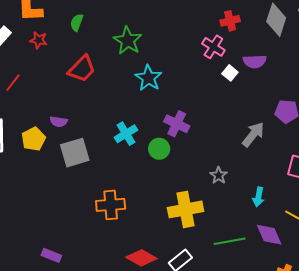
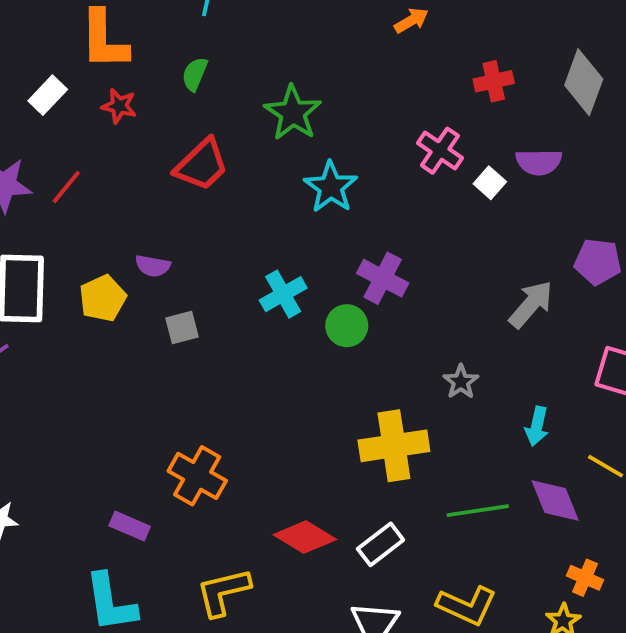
pink cross: (213, 47) -> (440, 151), moved
gray square: (75, 153) -> (182, 327), size x0.6
orange cross: (111, 205) -> (197, 476), moved, turned 32

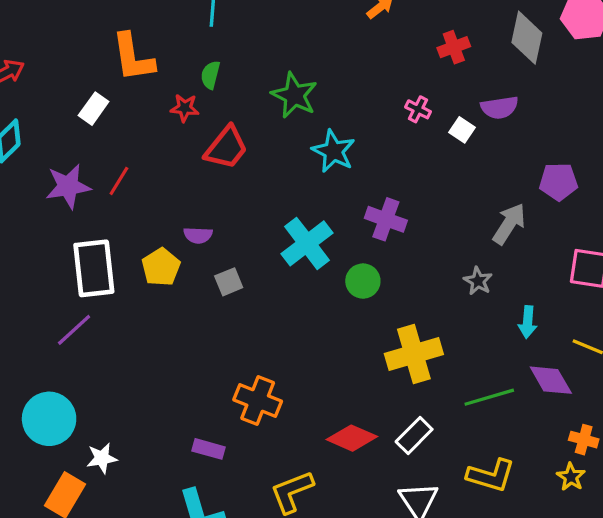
red star: (119, 106) -> (185, 108), moved
pink cross: (440, 151) -> (418, 109), size x0.7
cyan cross: (283, 294) -> (307, 243), size x1.4
green circle: (347, 326) -> (363, 281), moved
gray star: (461, 382) -> (478, 281), moved

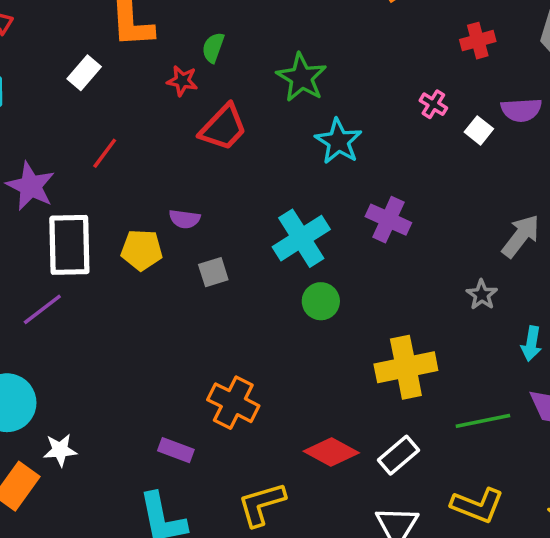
purple star: (68, 186) -> (31, 186), moved, turned 30
yellow pentagon: (161, 267) -> (142, 250), turned 30
green circle: (363, 281) -> (321, 301), moved

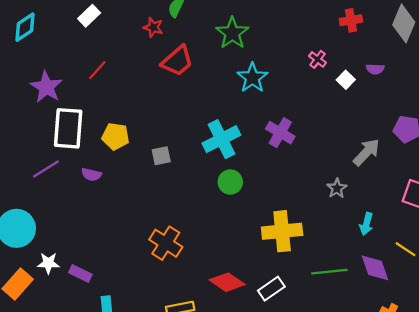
purple semicircle: (521, 110) -> (375, 69), size x0.7
purple semicircle: (185, 219) -> (91, 174), moved
purple rectangle: (176, 450) -> (80, 274), moved

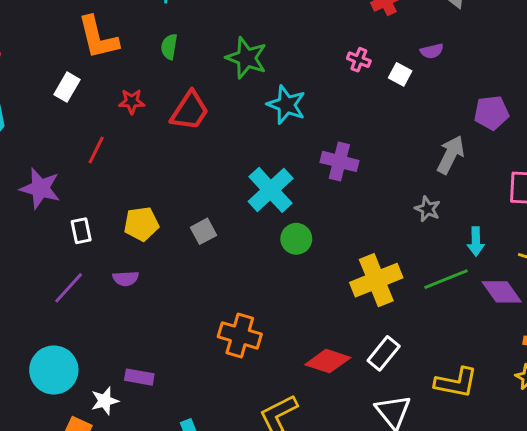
red star: (153, 27) -> (132, 101), moved
white rectangle: (68, 128) -> (81, 231), size x0.5
green line: (329, 272) -> (446, 279), moved
purple rectangle: (80, 274) -> (139, 377), moved

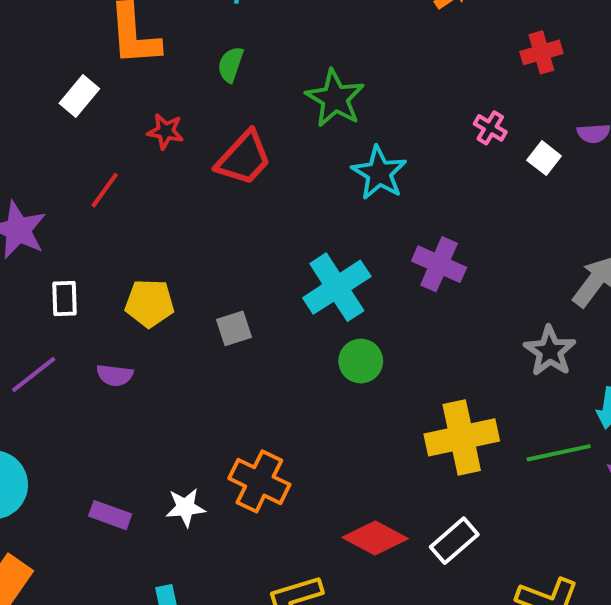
gray star: (428, 209) -> (550, 351), size x1.4
white star: (105, 401) -> (185, 507), moved

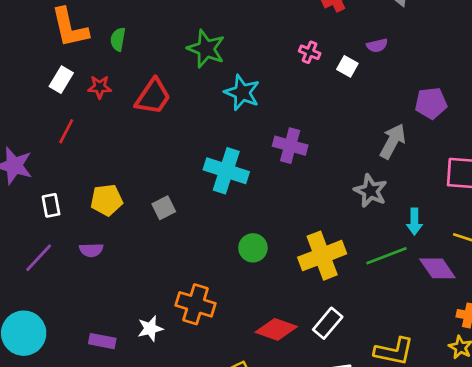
green semicircle: (231, 64) -> (118, 39), moved
white rectangle: (79, 96) -> (61, 80), moved
cyan cross: (337, 287) -> (226, 171), turned -30
green circle: (361, 361) -> (253, 248), moved

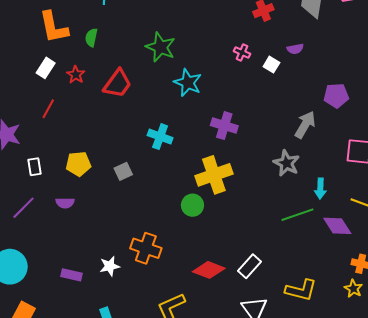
red star: (100, 87) -> (76, 75), turned 30
cyan cross: (226, 171) -> (160, 137), moved, size x0.7
yellow cross: (322, 256) -> (214, 175), moved

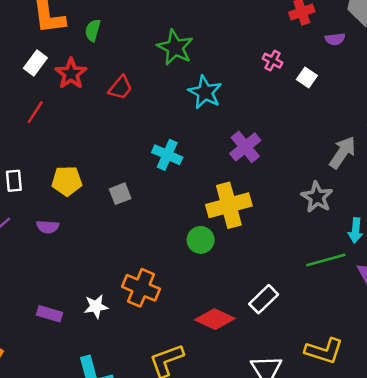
purple semicircle: (295, 49) -> (335, 39), moved
red star: (76, 75) -> (71, 74), size x1.4
red trapezoid: (117, 84) -> (120, 88), size x0.7
purple cross: (224, 126) -> (245, 147), turned 30
white rectangle: (249, 266) -> (264, 299), moved

